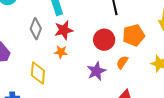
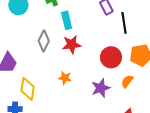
orange star: (61, 52) -> (65, 78), moved
yellow diamond: (38, 73) -> (28, 89), moved

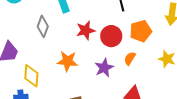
red star: (72, 45) -> (86, 30), moved
orange star: (65, 78) -> (67, 61), size x1.5

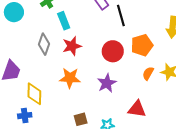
red star: (86, 30) -> (72, 46), moved
orange semicircle: (130, 58) -> (148, 73), moved

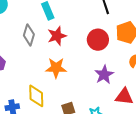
purple star: (107, 83) -> (104, 75), moved
yellow diamond: (34, 94) -> (36, 96), moved

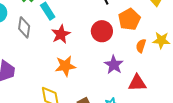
gray diamond: (29, 35) -> (24, 27), moved

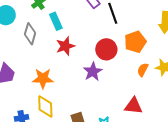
purple star: (114, 65) -> (93, 72), moved
orange star: (65, 66) -> (43, 78), moved

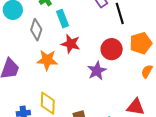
red star: (65, 46) -> (71, 44), turned 30
orange star: (43, 78) -> (47, 60), moved

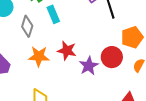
red star: (71, 44) -> (67, 51), moved
red circle: (112, 49) -> (112, 57), moved

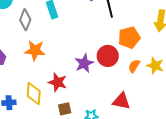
red star: (67, 51) -> (58, 82), moved

